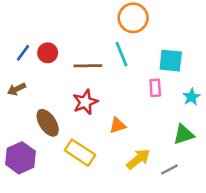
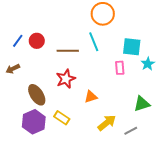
cyan star: (191, 97) -> (148, 64), moved
yellow rectangle: (80, 153) -> (62, 118), size x0.7
purple hexagon: (20, 158) -> (34, 122), moved

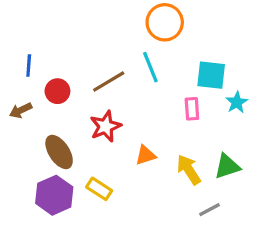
blue line: (18, 41) -> (29, 66), turned -32
red circle: (37, 41) -> (57, 91), moved
brown line: (68, 51) -> (109, 82), turned -30
yellow arrow: (107, 123) -> (189, 170), moved, turned -84

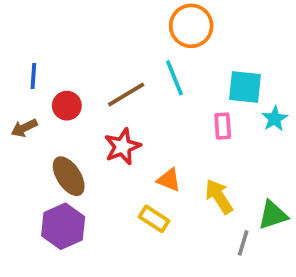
orange triangle: (146, 155) -> (169, 180), turned 40
green triangle: (227, 166) -> (273, 215), moved
yellow rectangle: (99, 189) -> (154, 219), moved
gray line: (210, 210) -> (243, 243), turned -45

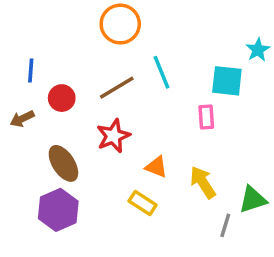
orange circle: (191, 26) -> (120, 24), moved
cyan star: (275, 119) -> (258, 50), moved

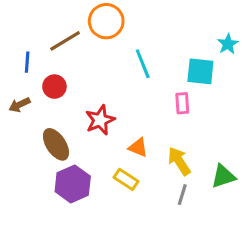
brown line: (117, 88) -> (65, 41), moved
purple hexagon: (58, 210) -> (73, 184), moved
gray line: (225, 225) -> (182, 195), moved

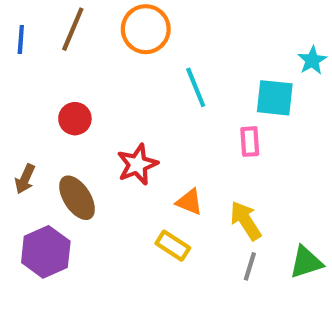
brown line: (65, 41) -> (73, 29), moved, turned -36
blue line: (27, 62) -> (21, 40), moved
brown arrow: (19, 105) -> (25, 179), moved, turned -40
green triangle: (223, 176) -> (306, 262), moved
purple hexagon: (73, 184) -> (46, 252), moved

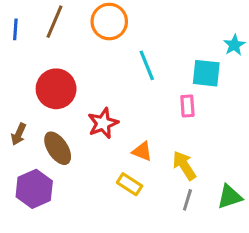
red circle: (75, 119) -> (56, 89), size x1.6

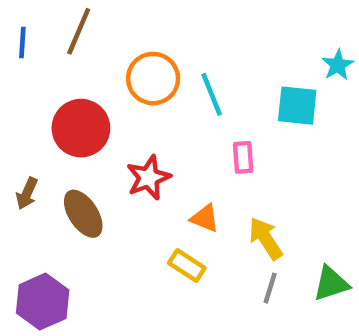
orange circle: (109, 22) -> (153, 79), moved
pink rectangle: (187, 106) -> (243, 157), moved
purple hexagon: (34, 189) -> (43, 302), moved

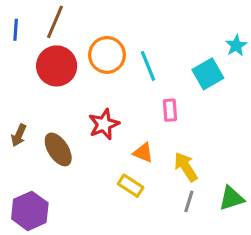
cyan square: (297, 106) -> (208, 74), turned -36
red circle: (81, 128) -> (57, 66), moved

